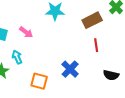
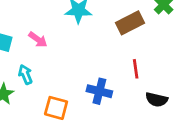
red line: (96, 45) -> (136, 69), moved
blue cross: (70, 69) -> (99, 91), turned -30

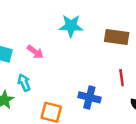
brown rectangle: (130, 23) -> (117, 37), turned 35

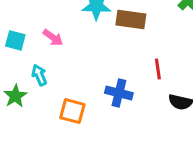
brown rectangle: (117, 37) -> (131, 19), moved

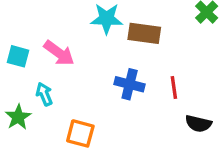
pink arrow: (53, 37) -> (59, 53), size x1.4
blue cross: (119, 93) -> (130, 84), moved

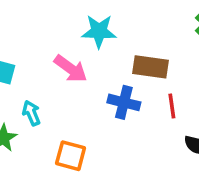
brown rectangle: (144, 33) -> (151, 67), moved
pink arrow: (59, 53) -> (71, 69), moved

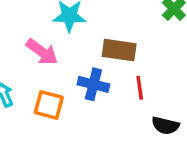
orange square: (71, 156) -> (49, 105), moved

